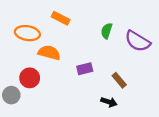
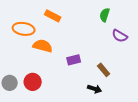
green semicircle: (107, 31) -> (105, 15), moved
purple semicircle: (138, 41) -> (120, 36), size x0.7
red circle: (30, 78) -> (33, 82), moved

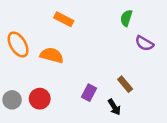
orange ellipse: (24, 29) -> (18, 45), moved, turned 50
purple rectangle: (74, 60) -> (89, 93), moved, turned -48
black arrow: (95, 89) -> (114, 107), turned 40

